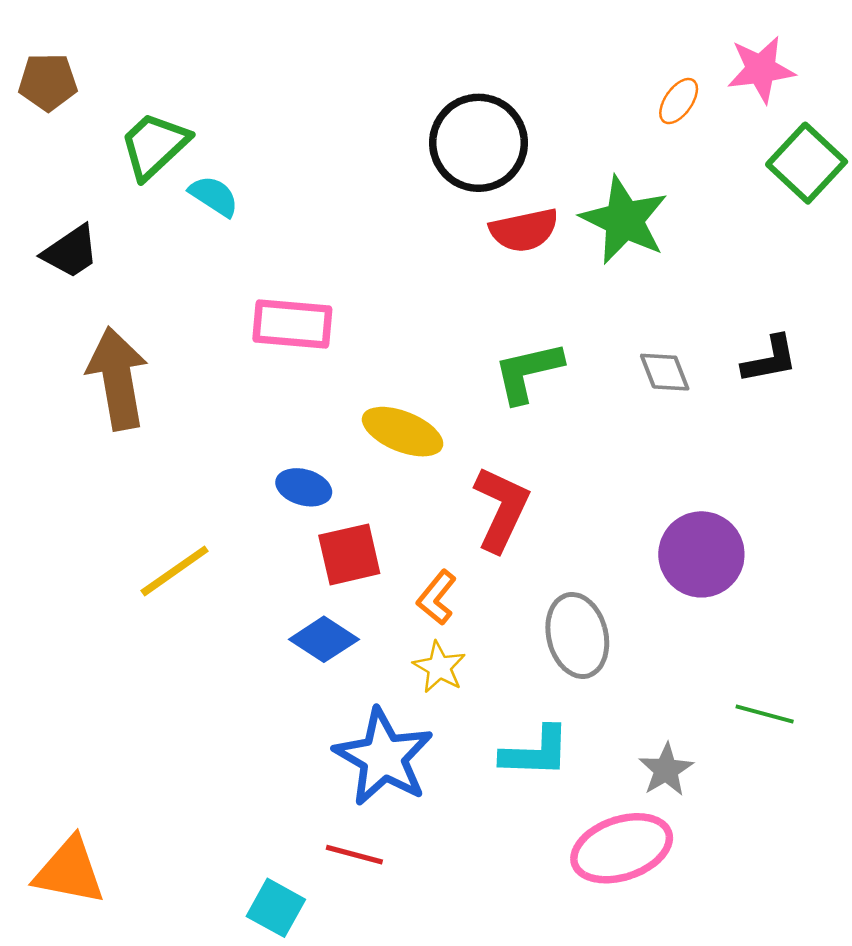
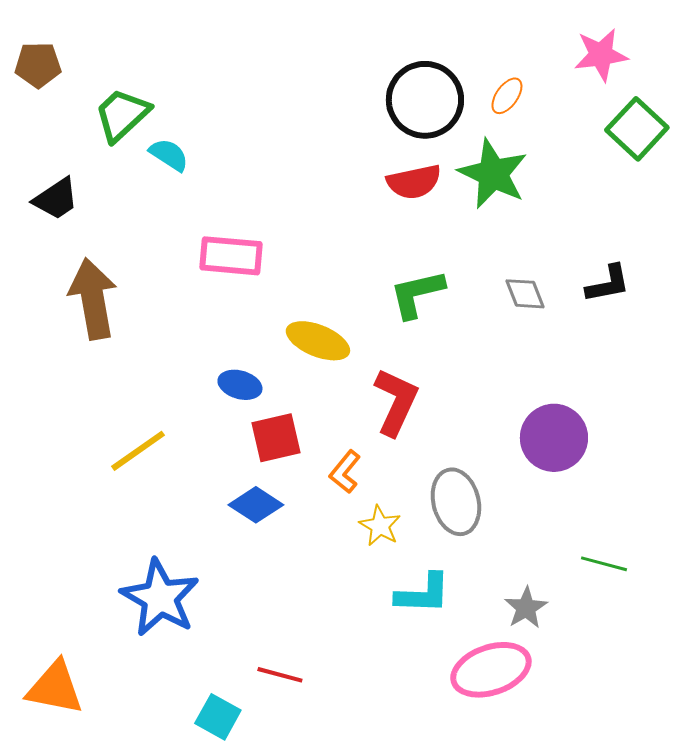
orange ellipse: (679, 101) -> (507, 96), moved
black circle: (479, 143) -> (425, 100), moved
yellow star: (439, 667) -> (380, 526), moved
blue star: (384, 757) -> (160, 598), moved

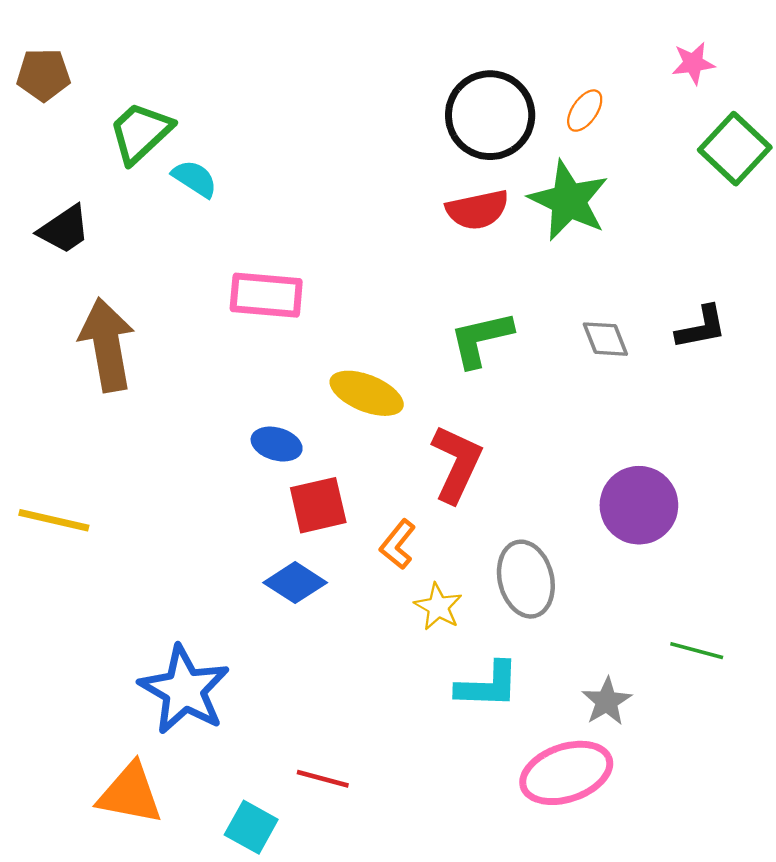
pink star: (601, 55) -> (693, 63), size x0.7
yellow line: (138, 451) -> (54, 520), moved, turned 48
orange triangle: (55, 688) -> (130, 794), moved

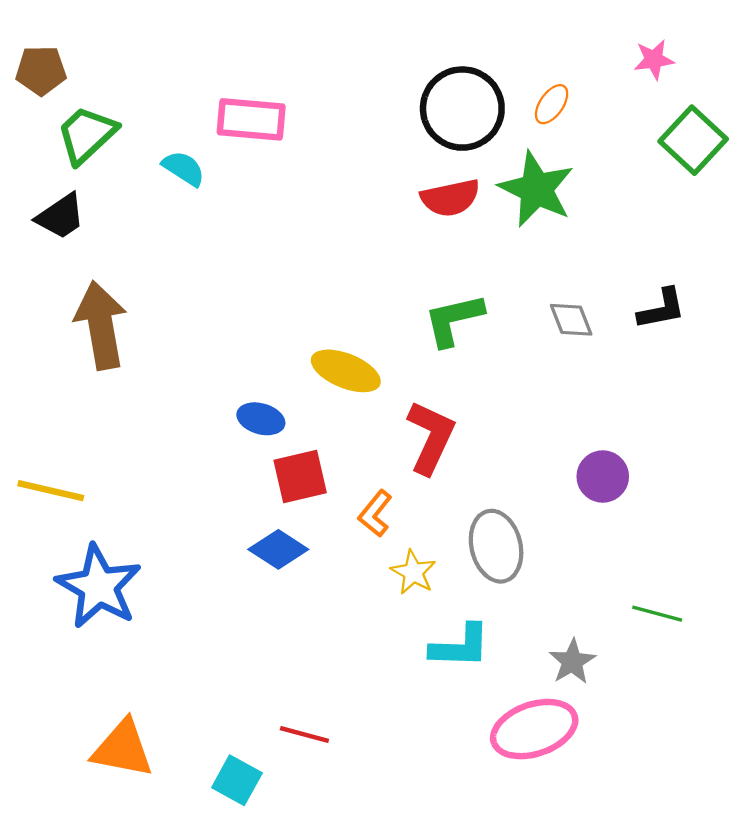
green trapezoid: (140, 132) -> (87, 135), moved
pink rectangle: (266, 295) -> (251, 119), moved
purple circle: (639, 505) -> (603, 477), size x0.7
blue star: (184, 690) -> (99, 586), moved

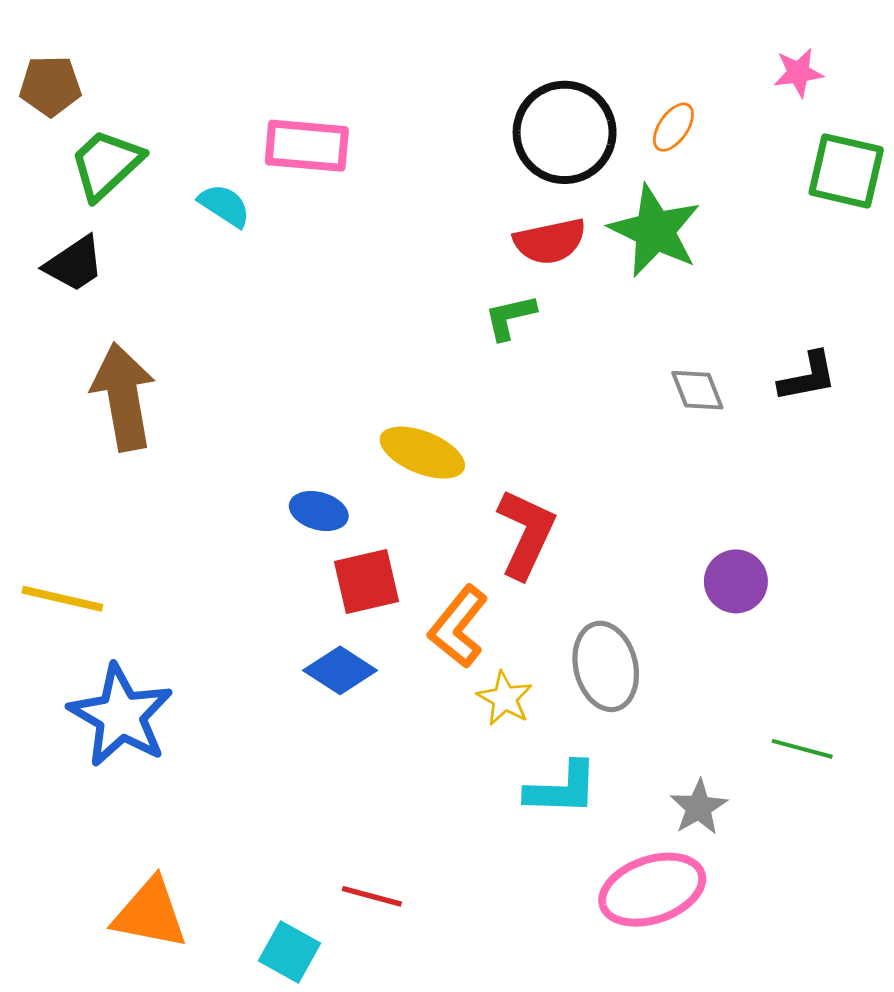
green square: (693, 140) -> (846, 171), turned -30
green L-shape: (454, 320) -> (510, 317), moved, size x0.7
orange L-shape: (375, 514) -> (458, 627), size x1.4

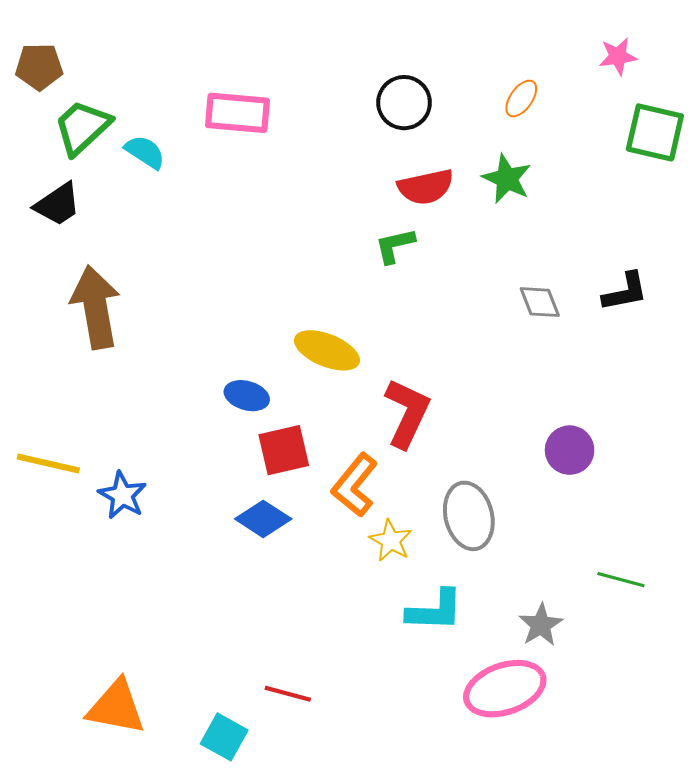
black circle: (565, 132) -> (404, 103), moved, size x0.7
cyan semicircle: (224, 205) -> (145, 152), moved
green star: (655, 231) -> (507, 179), size x0.7
blue star: (121, 716) -> (122, 495), moved, size x0.6

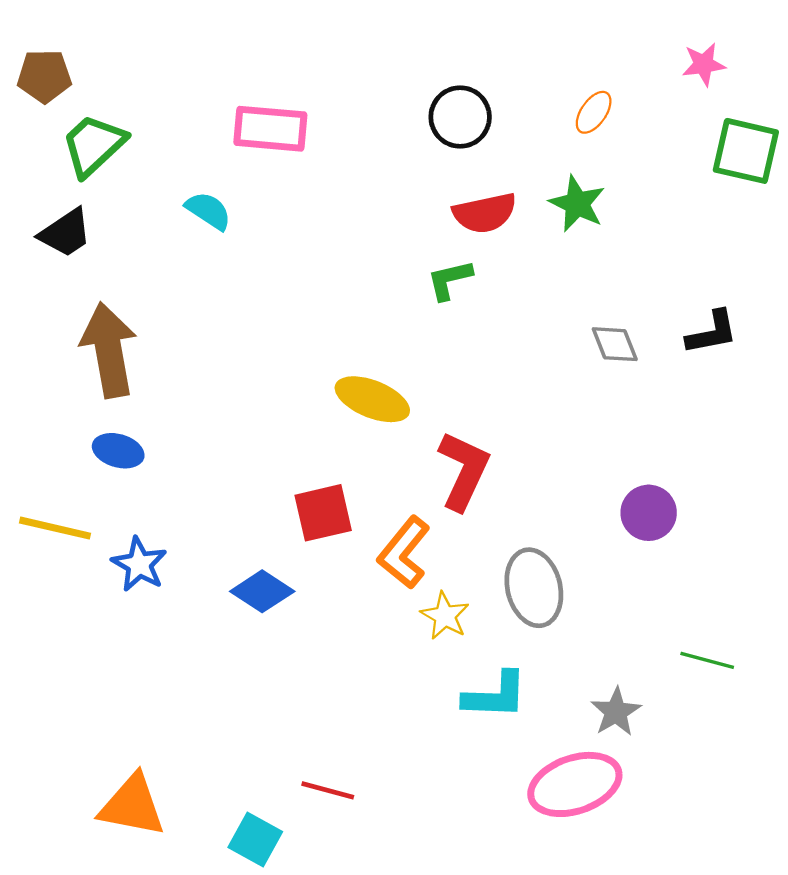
cyan semicircle: (145, 152) -> (208, 211), moved
blue ellipse: (247, 396) -> (118, 451), moved
blue diamond: (263, 519) -> (262, 591), moved

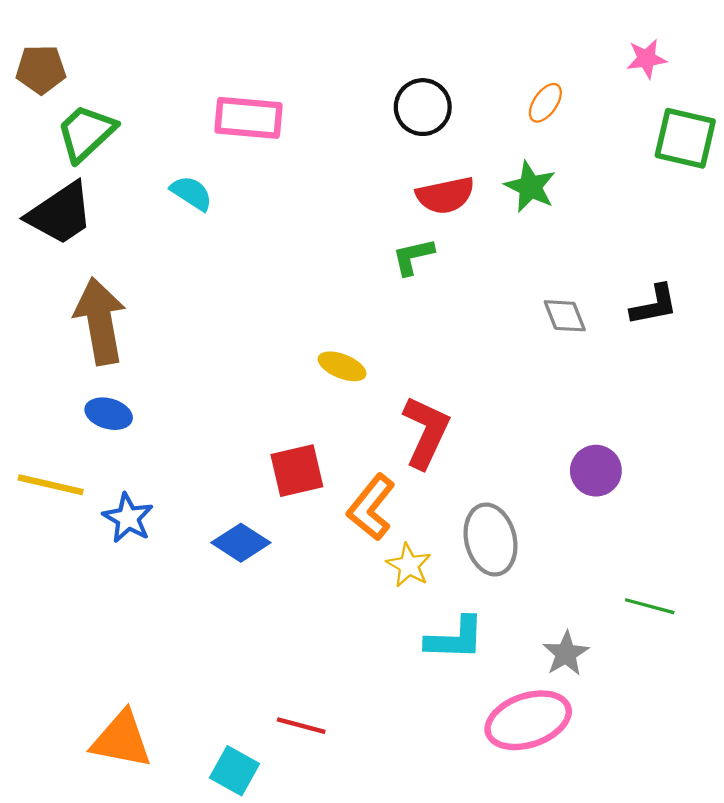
black trapezoid: (65, 233) -> (60, 214), size x1.4
yellow ellipse: (372, 399) -> (342, 366), size x0.7

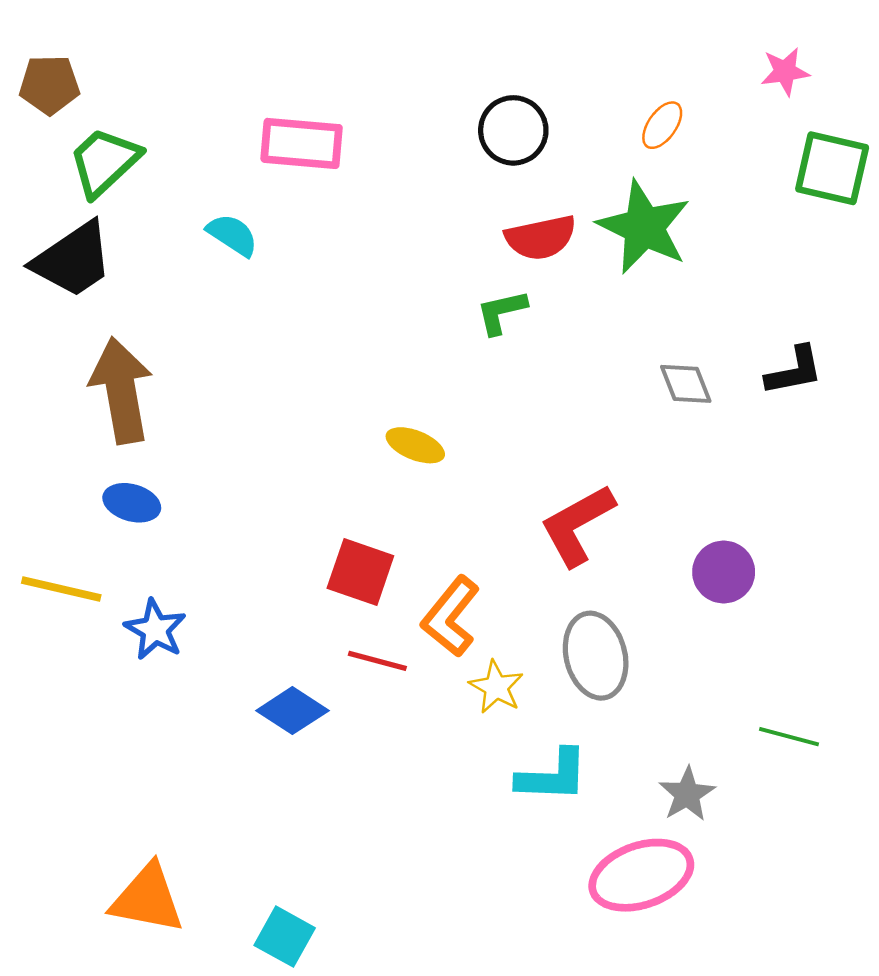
green star: (530, 187) -> (644, 227), size x1.5
red L-shape: (426, 432) -> (577, 525), moved, turned -144
red square: (297, 471) -> (360, 572), turned 32
blue diamond: (241, 543) -> (292, 711), moved
red line: (301, 726) -> (377, 661), moved

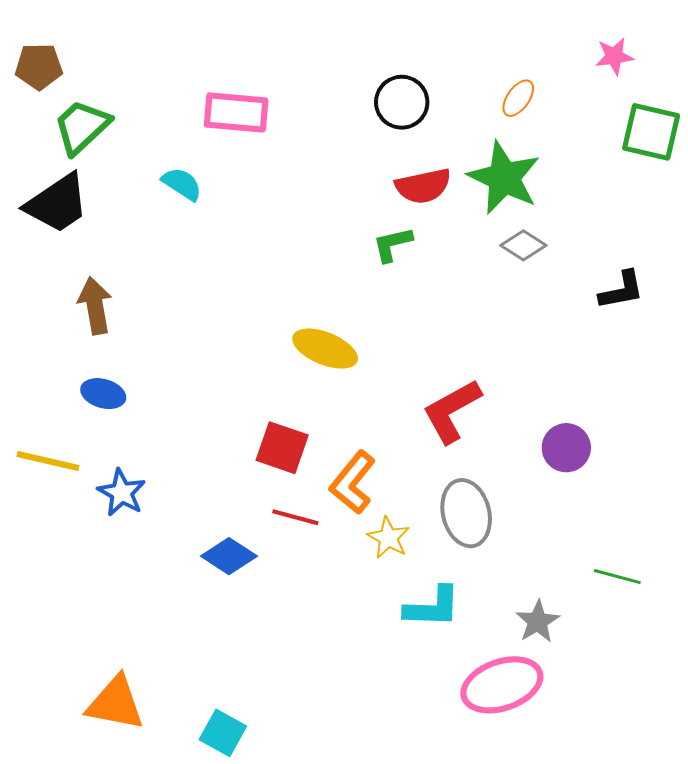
gray diamond: (686, 384) -> (523, 245), moved, turned -36
brown arrow: (121, 390) -> (95, 306), size x0.7
yellow ellipse: (415, 445) -> (325, 349), size x1.4

